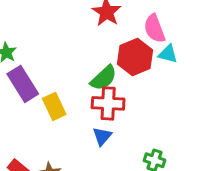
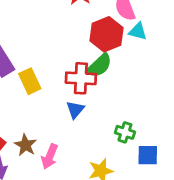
green semicircle: (104, 78) -> (99, 66), moved

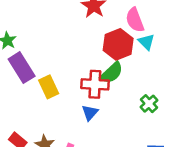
cyan triangle: (138, 31) -> (146, 42), turned 30
green cross: (125, 132) -> (149, 104), moved, turned 30

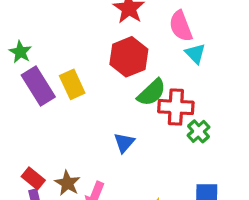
red hexagon: (118, 44) -> (129, 57), moved
red cross: (95, 84) -> (176, 107), moved
yellow rectangle: (49, 87) -> (72, 84), moved

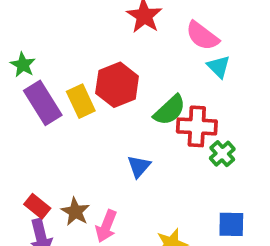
pink semicircle: (181, 26) -> (202, 36), turned -32
red hexagon: (129, 57) -> (117, 85), moved

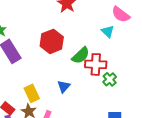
pink semicircle: (202, 36) -> (121, 14), moved
yellow rectangle: (81, 101) -> (32, 93), moved

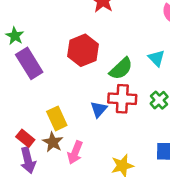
cyan triangle: (108, 31) -> (156, 58), moved
red cross: (96, 64) -> (122, 99), moved

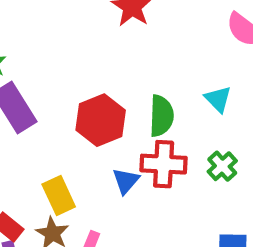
red hexagon: (83, 50) -> (101, 120), moved
green semicircle: (121, 69) -> (161, 116), turned -45

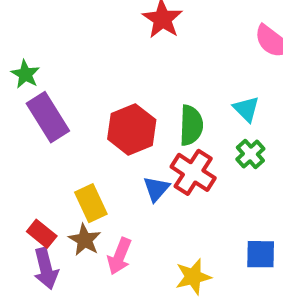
red cross: (164, 164) -> (193, 172), turned 30
green cross: (222, 166) -> (250, 154), moved

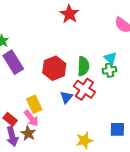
green cross: (250, 154) -> (109, 70), moved, turned 32
brown star: (85, 240) -> (28, 133), moved
pink arrow: (119, 256) -> (31, 118), moved, turned -60

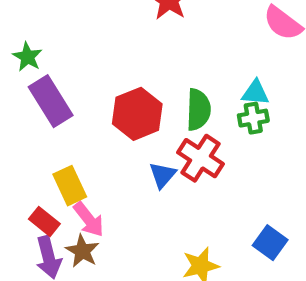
cyan triangle: (110, 58) -> (255, 93), turned -40
yellow rectangle: (34, 104) -> (70, 186), moved
blue square: (117, 129) -> (270, 243), turned 35

